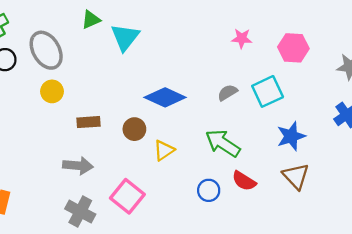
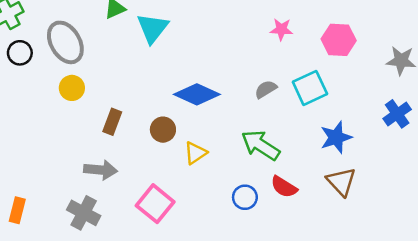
brown rectangle: (89, 122) -> (112, 122), turned -65
gray cross: (80, 212) -> (84, 213), moved

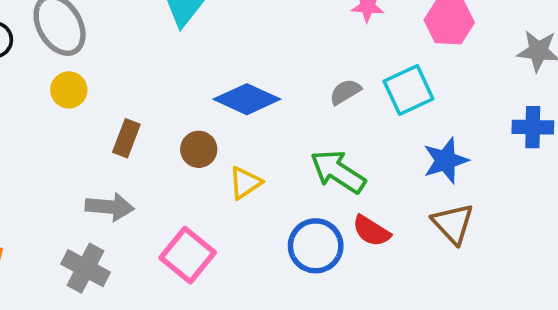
blue cross: (397, 114) -> (533, 127), turned 36
blue circle: (245, 197) -> (316, 246), size x1.5

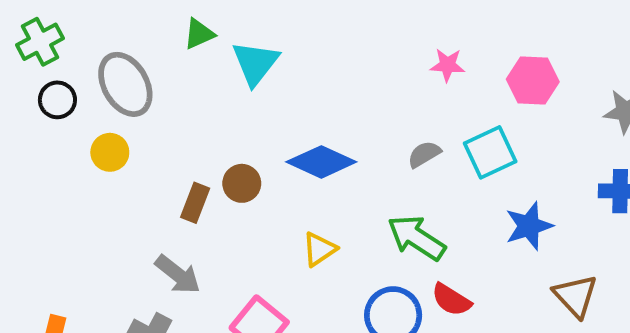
yellow circle: (69, 90) -> (110, 152), moved
brown circle: (199, 149) -> (242, 183), moved
gray arrow: (110, 207) -> (178, 275), turned 33
brown triangle: (453, 224) -> (575, 296), moved

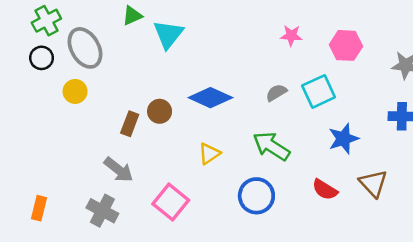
green cross: (40, 42) -> (46, 21), moved
red semicircle: (451, 300) -> (325, 190), moved

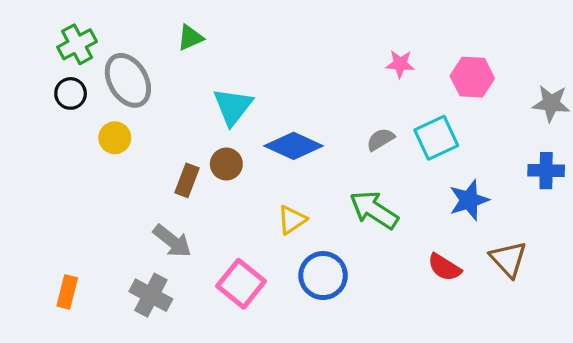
cyan triangle: (168, 34) -> (233, 107), moved
blue circle: (256, 196) -> (323, 276), moved

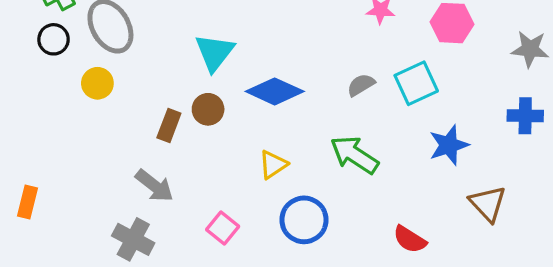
red semicircle: (444, 267) -> (410, 239), moved
pink square: (241, 284) -> (223, 228), size x0.7
orange rectangle: (67, 292) -> (27, 202), moved

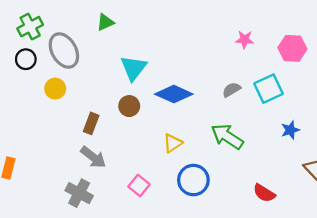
brown rectangle: (169, 126) -> (91, 123), moved
blue star: (449, 145) -> (290, 130), size x0.7

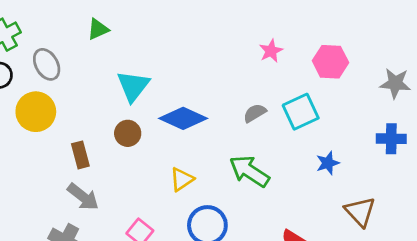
pink star: (245, 40) -> (271, 51), turned -30
gray ellipse: (64, 51) -> (47, 64), size x0.7
yellow circle: (55, 89) -> (36, 112), size x1.5
brown rectangle: (91, 123) -> (80, 155), turned -36

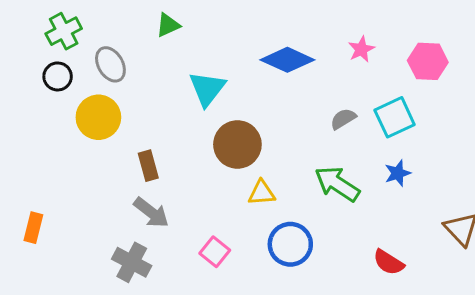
blue diamond: (183, 118) -> (287, 60), moved
brown circle: (128, 133) -> (237, 144), moved, size x1.6
blue star: (328, 163) -> (398, 173), moved
yellow triangle: (182, 179) -> (262, 193), turned 30

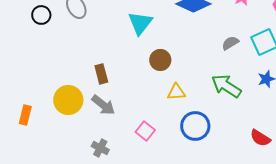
yellow circle: (98, 117) -> (68, 100), moved
brown circle: (237, 144) -> (160, 60), size x0.7
gray cross: (132, 262) -> (100, 148), moved, size x0.7

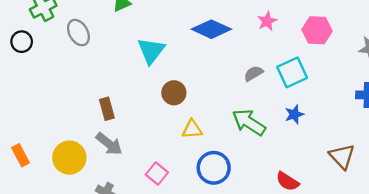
black circle: (41, 15) -> (22, 42), moved
yellow circle: (68, 100) -> (69, 158), moved
orange rectangle: (25, 115) -> (20, 155), turned -42

